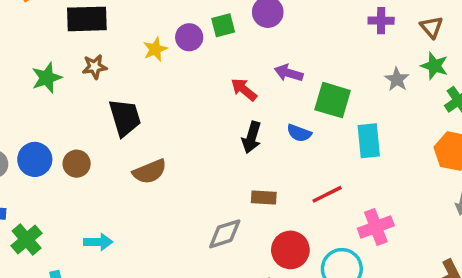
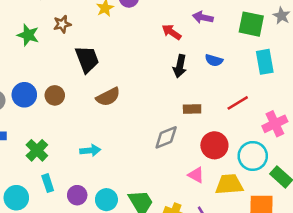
green star: (47, 78) -> (28, 35), turned -30
green square: (333, 100) -> (251, 24), moved
green cross: (27, 240) -> (37, 150), moved
cyan arrow: (98, 242) -> (90, 150), moved

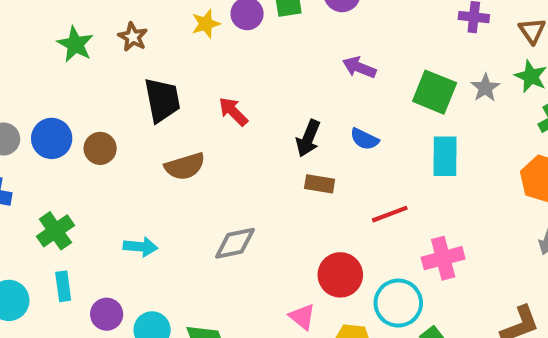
brown star: (62, 24) -> (133, 37), turned 30
red arrow: (171, 32) -> (233, 112), moved
brown rectangle: (192, 109) -> (320, 184), moved
gray diamond: (166, 137) -> (235, 243), moved

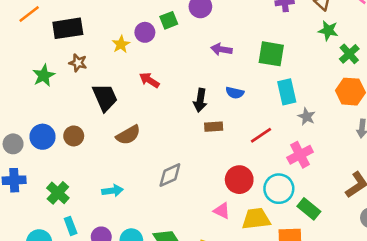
green star: (75, 44) -> (44, 75), turned 30
gray star: (485, 88) -> (307, 117), moved
red arrow: (233, 112) -> (149, 80), moved

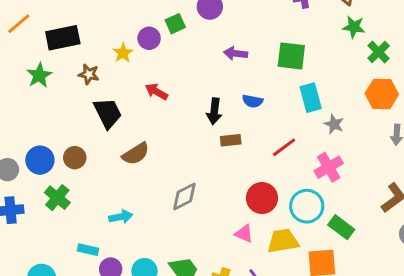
brown star: (78, 63) -> (89, 74), moved
green star: (44, 75) -> (39, 75), moved
green cross: (58, 193) -> (57, 198), moved
cyan rectangle: (71, 226) -> (88, 250), moved, turned -54

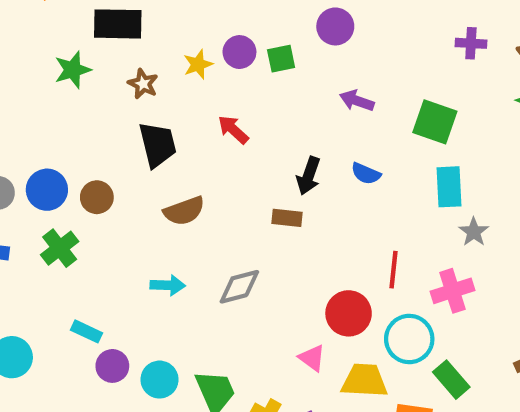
green square: (175, 24) -> (281, 59), moved
brown rectangle: (231, 140) -> (287, 218), moved
red line: (284, 147) -> (393, 270), moved, turned -60
cyan arrow: (121, 217) -> (168, 285), moved

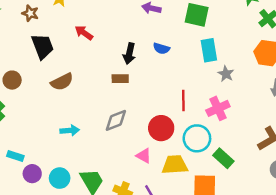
cyan arrow: (168, 285) -> (70, 130), moved
gray diamond: (239, 287) -> (116, 120), moved

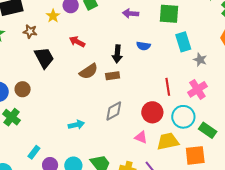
brown semicircle: (62, 82) -> (89, 71), moved
cyan rectangle: (15, 156) -> (34, 152), turned -64

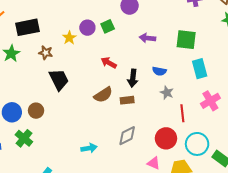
red arrow: (77, 42) -> (109, 63), moved
gray star: (200, 60) -> (167, 93), moved
pink cross: (197, 89) -> (210, 101), moved

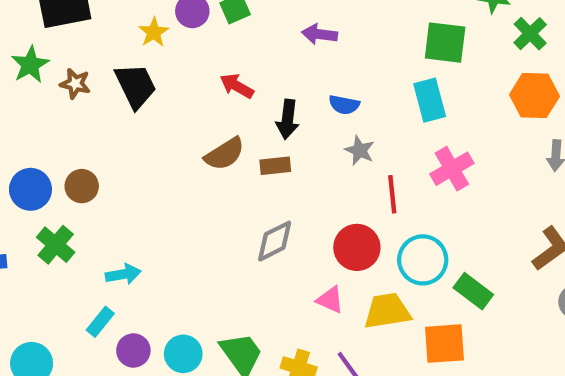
green square: (186, 40) -> (445, 43), moved
brown star: (46, 53) -> (75, 84), moved
black trapezoid: (59, 80) -> (136, 86), moved
cyan arrow: (89, 148) -> (123, 274), moved

